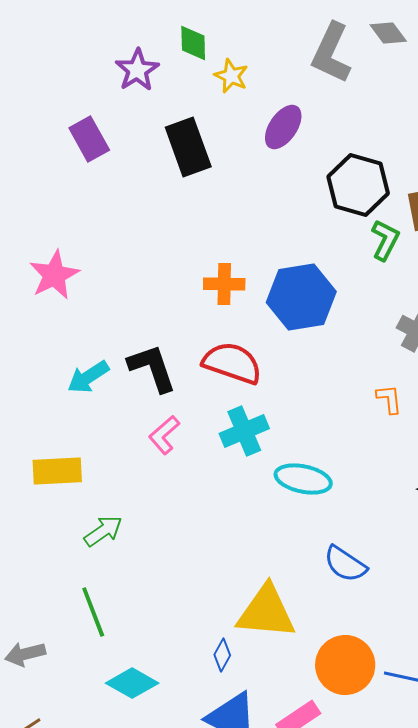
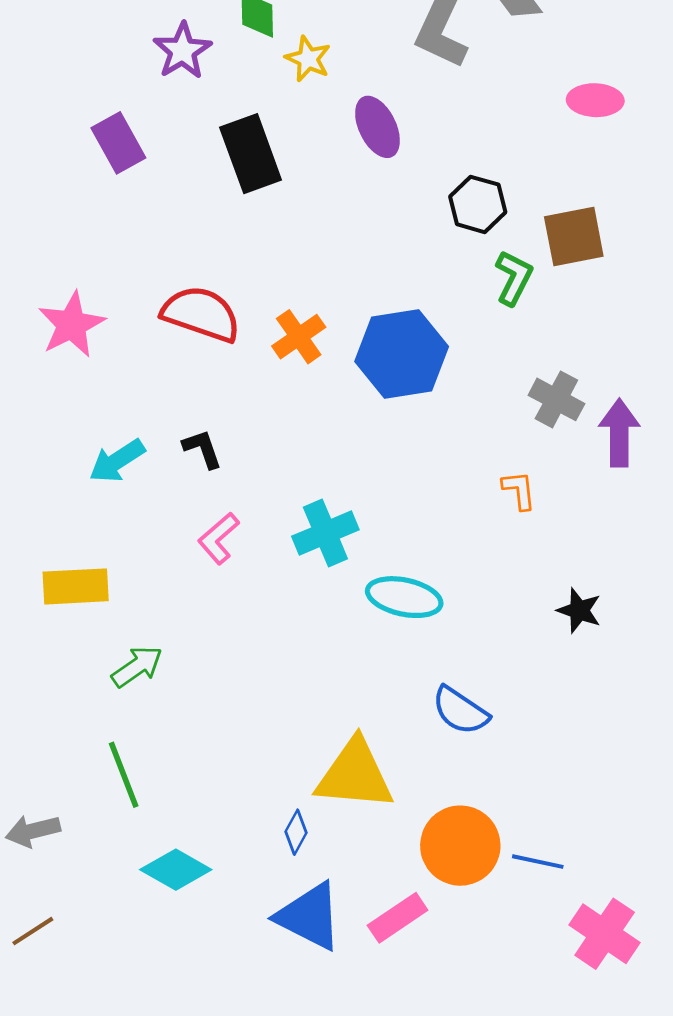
purple ellipse: (283, 127) -> (377, 127), turned -60
black hexagon: (358, 185) -> (478, 204), size x0.7
orange cross: (224, 284) -> (299, 337), turned -36
red semicircle: (232, 363) -> (201, 314), moved
black L-shape: (152, 368) -> (202, 449), size x0.6

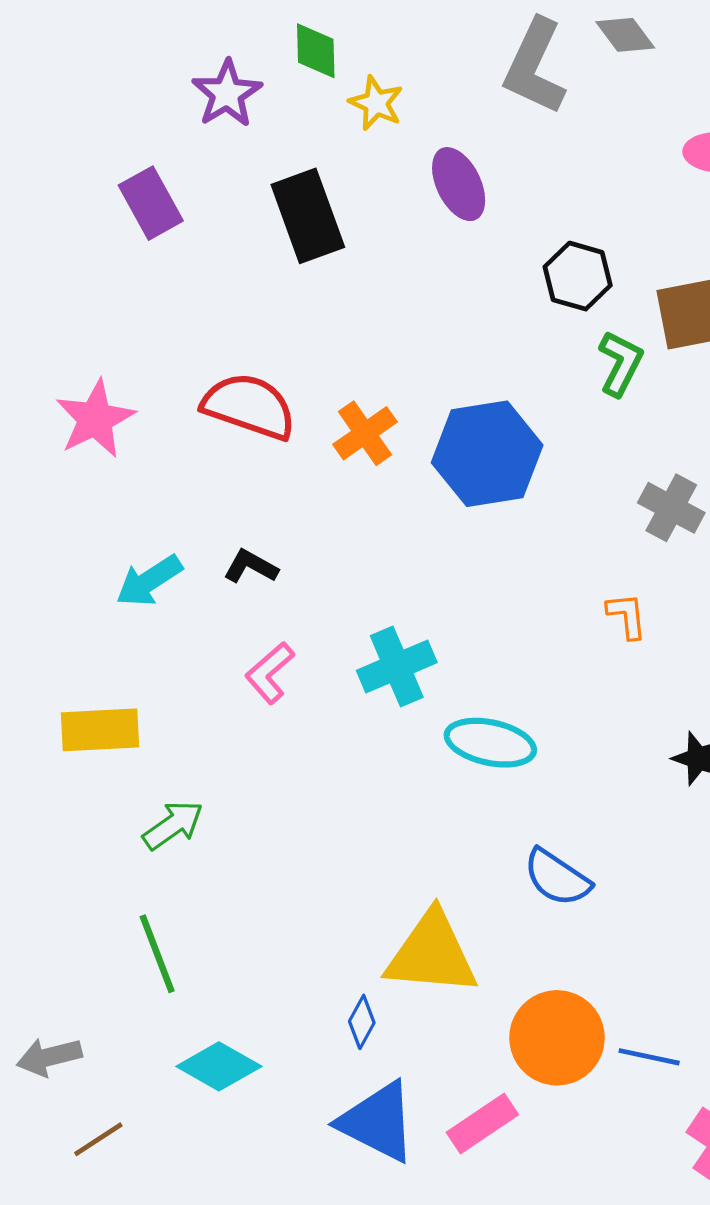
black L-shape: (202, 449) -> (251, 566), turned -42
gray arrow: (33, 831) -> (49, 1057), moved
brown line: (33, 931) -> (98, 1139), moved

